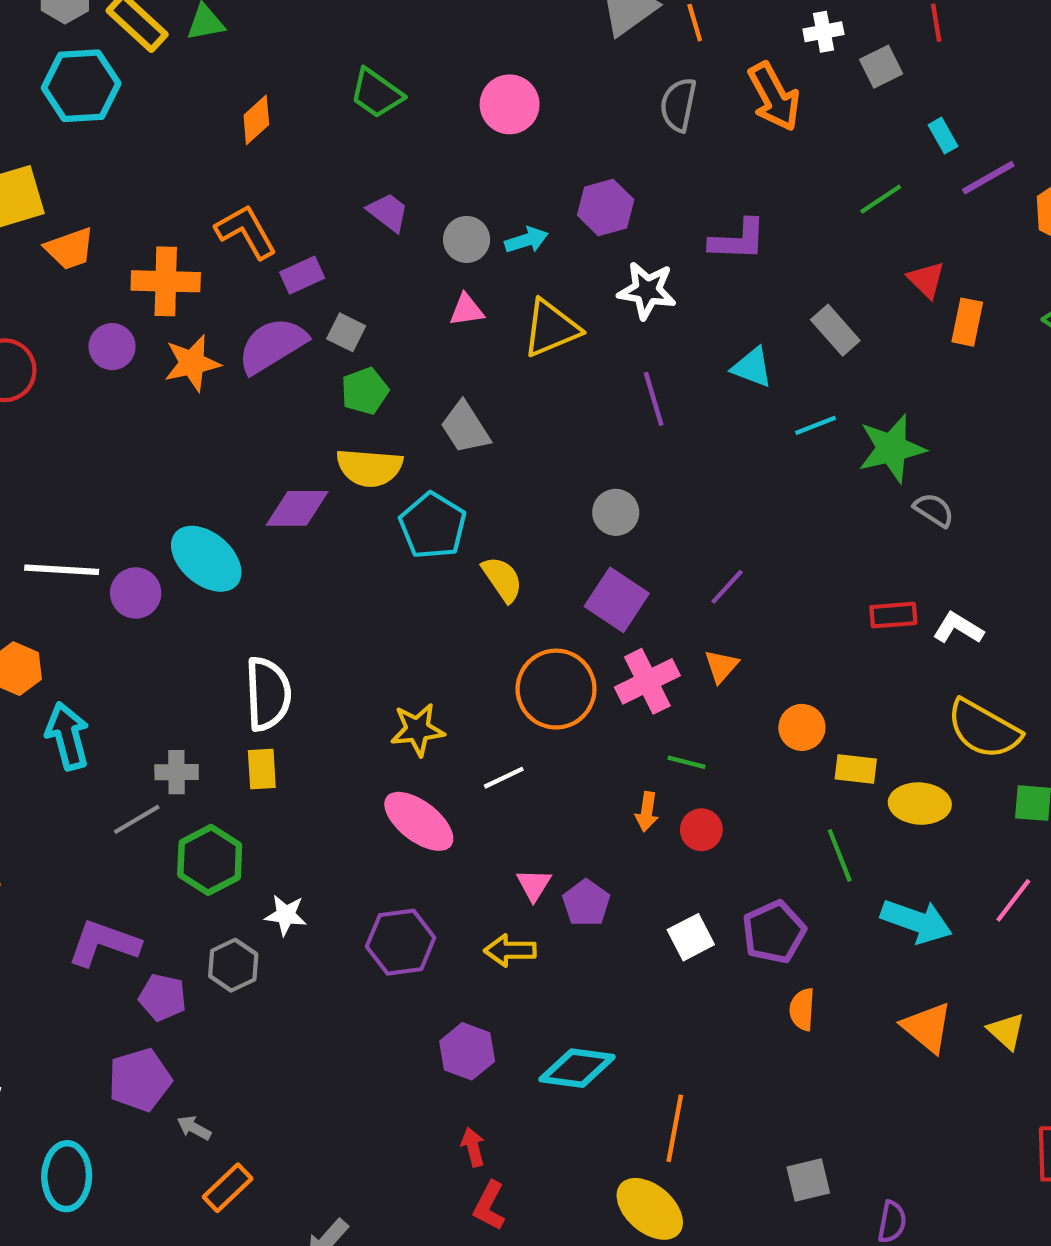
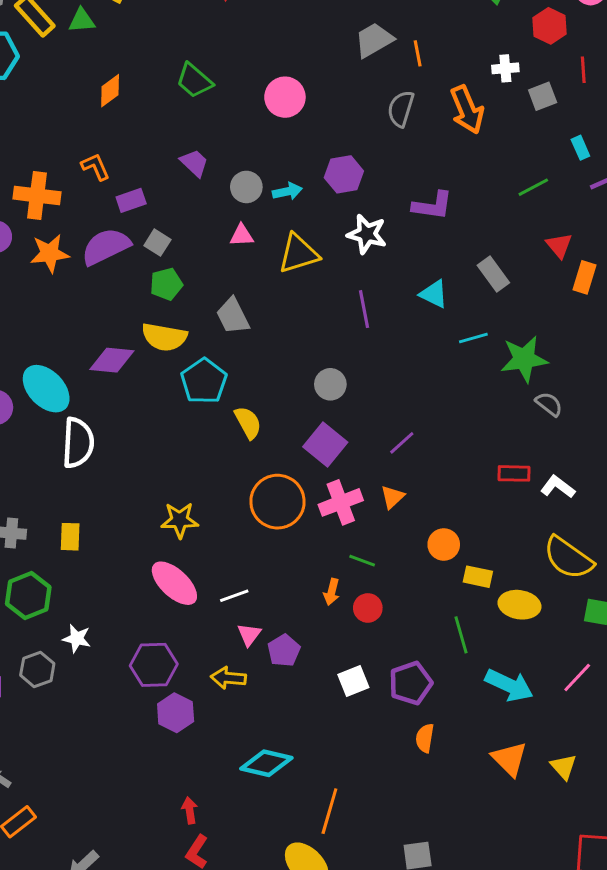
orange L-shape: (246, 232) -> (95, 167), size x0.7
white semicircle: (268, 694) -> (78, 443), moved
white line: (504, 778) -> (234, 596), moved
purple hexagon: (467, 1051) -> (176, 713), moved

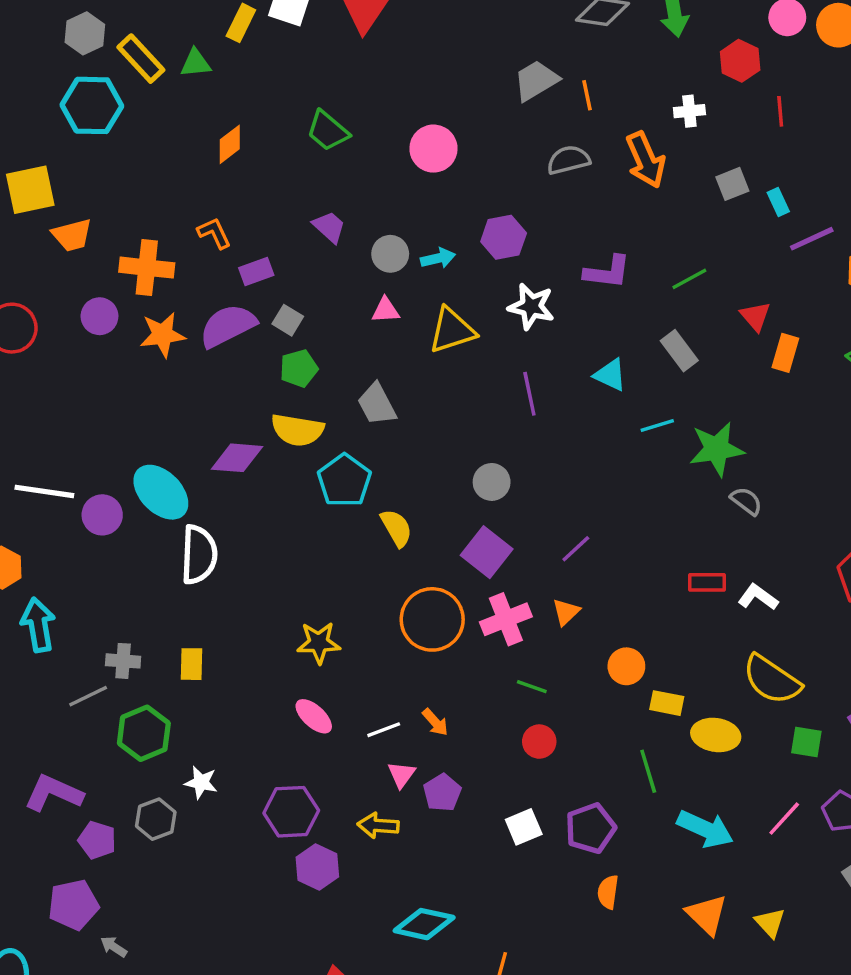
gray square: (543, 96) -> (732, 184), moved
gray semicircle: (401, 109) -> (569, 160), turned 60
green line: (533, 187) -> (689, 279), moved
pink ellipse: (174, 583) -> (314, 716), size x0.7
orange arrow: (332, 592) -> (435, 722), moved, turned -55

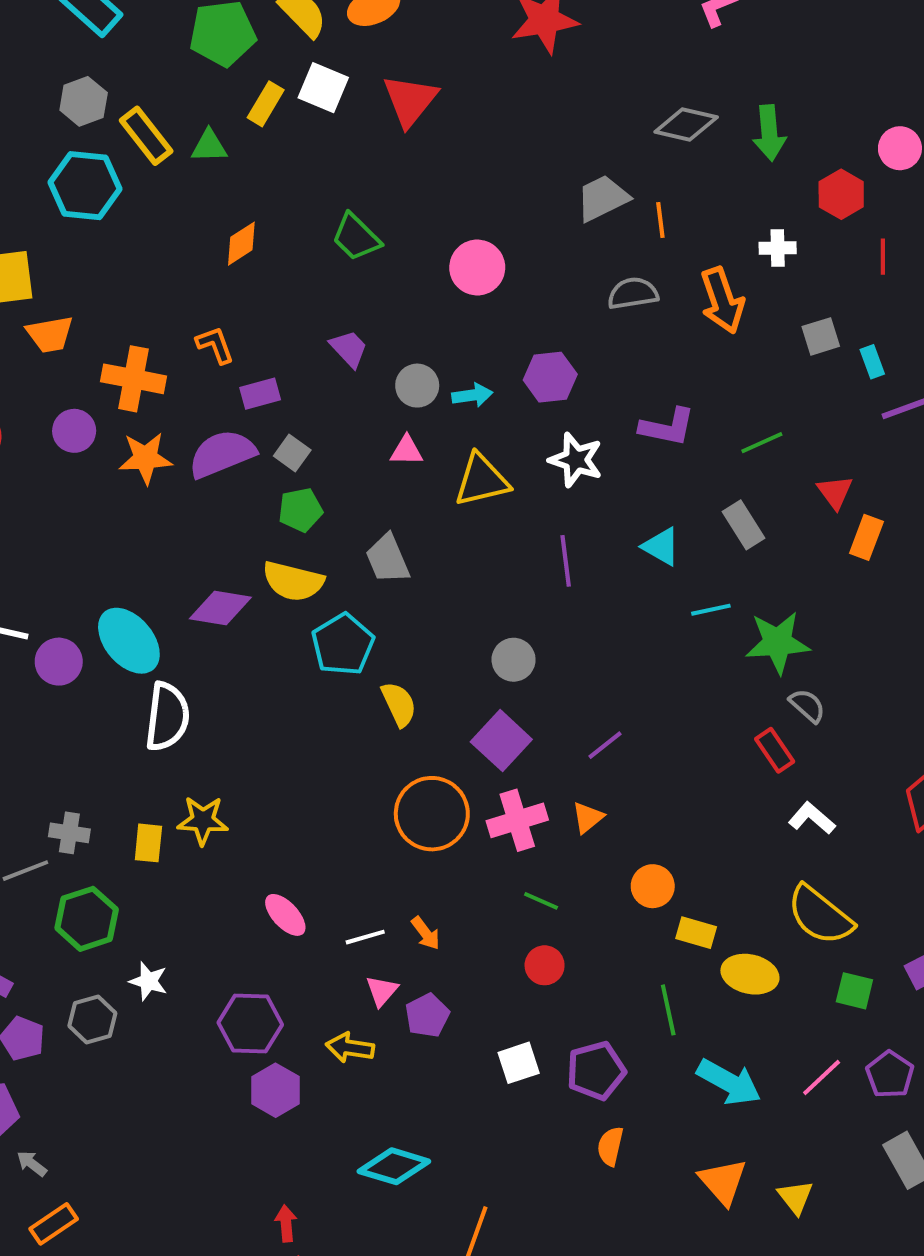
red rectangle: (707, 582) -> (775, 750), moved, turned 51
yellow star: (319, 643) -> (203, 820), moved

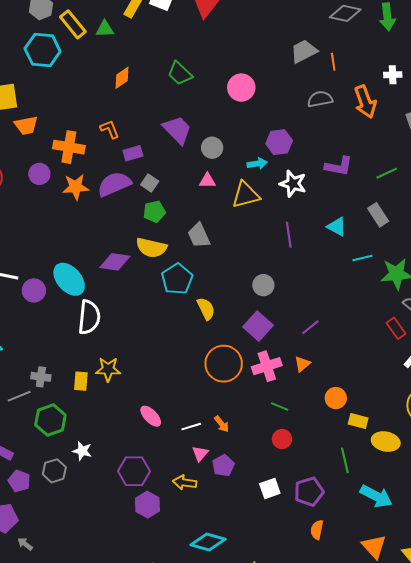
purple trapezoid: (349, 349) -> (177, 130), size x1.5
cyan arrow: (472, 395) -> (257, 164), moved

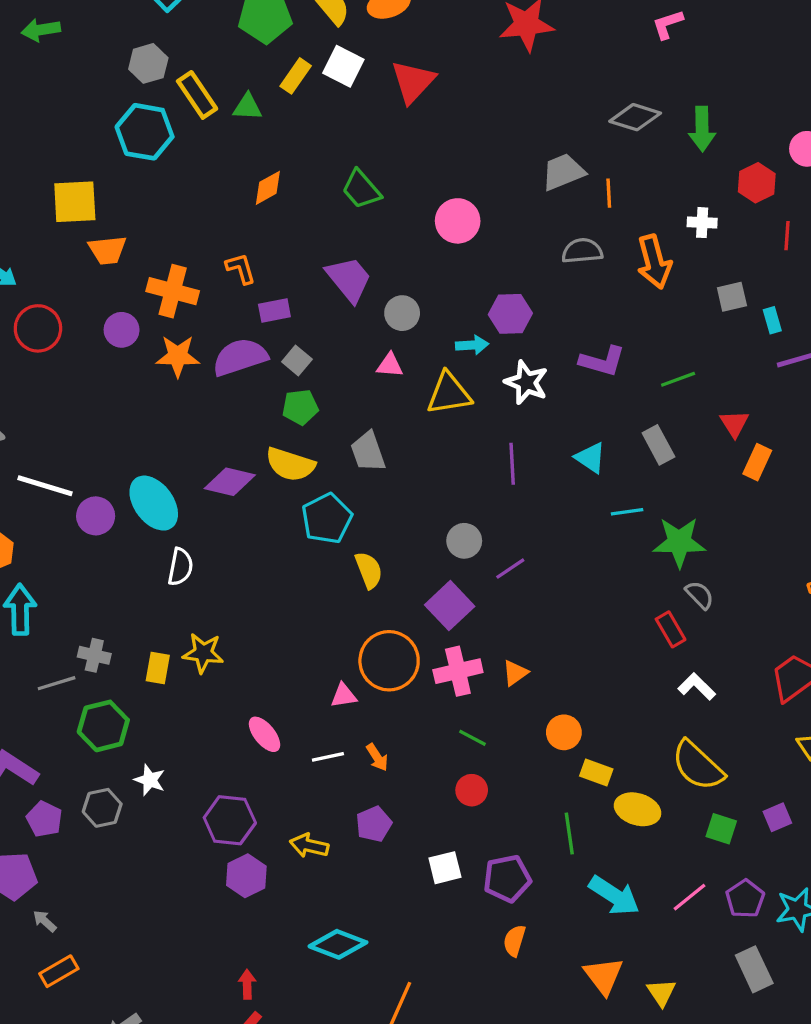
white semicircle: (89, 317) -> (180, 567), size x0.7
purple line: (310, 327) -> (510, 569), moved
pink triangle: (200, 453) -> (344, 696), moved, turned 36

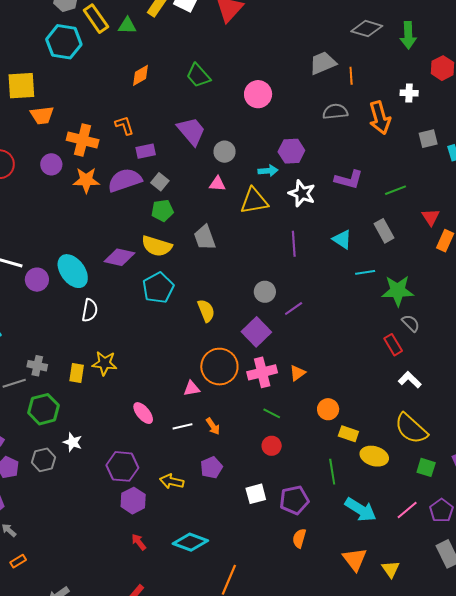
cyan pentagon: (327, 518) -> (158, 288), moved
orange rectangle: (59, 971) -> (18, 561), size x0.7
red arrow: (247, 984) -> (139, 542), moved, turned -36

